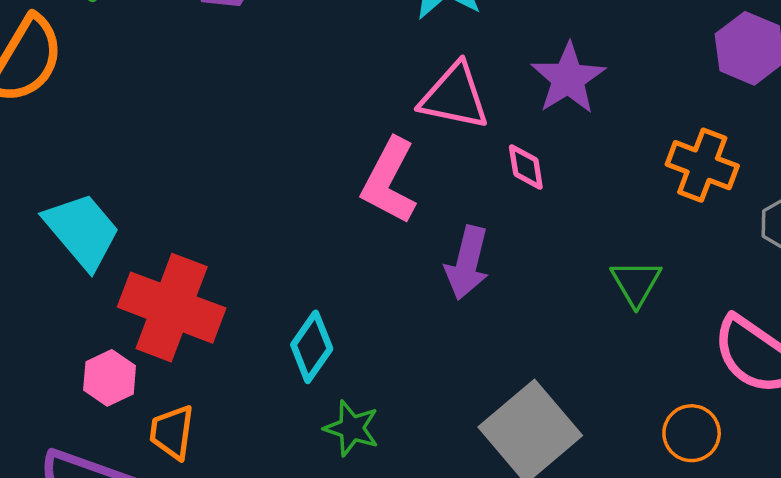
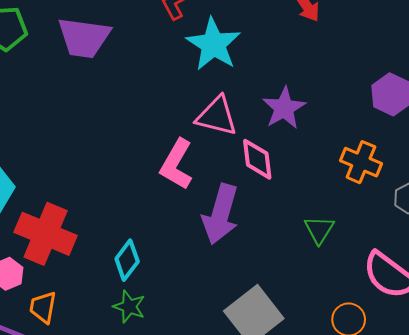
pink diamond: (526, 167) -> (257, 159), size x1.5
purple arrow: (467, 263) -> (220, 214), size x1.4
green star: (352, 428) -> (129, 307), moved

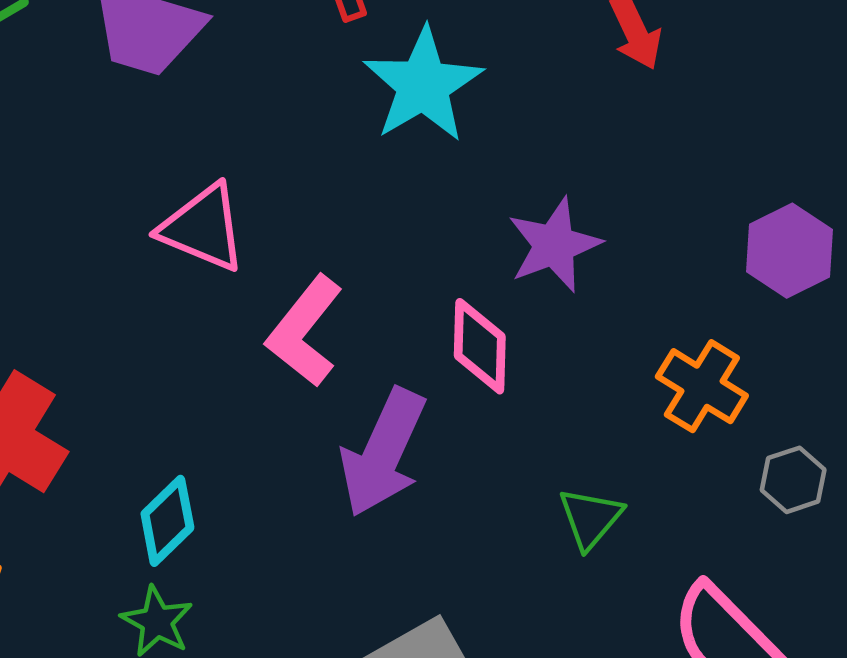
pink triangle: (217, 116) -> (203, 228), moved

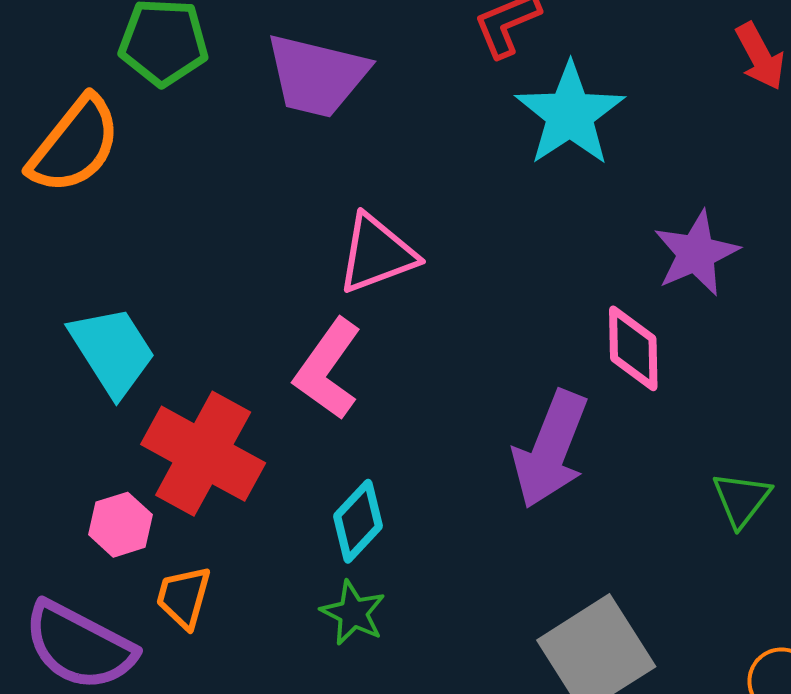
pink triangle: (203, 228) -> (377, 254), turned -40
pink L-shape: (305, 331) -> (328, 369), moved

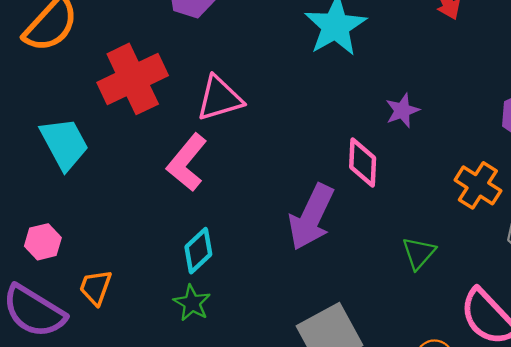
purple star: (696, 253) -> (402, 111), size x0.7
red cross: (203, 454) -> (133, 79), moved, turned 32
pink hexagon: (121, 525) -> (43, 242), moved

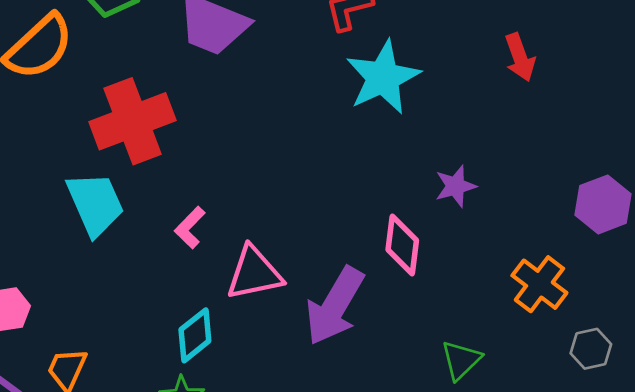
pink triangle: (220, 98) -> (254, 273), moved
cyan trapezoid: (64, 144) -> (95, 204), moved
pink L-shape: (187, 162) -> (190, 228), size x0.6

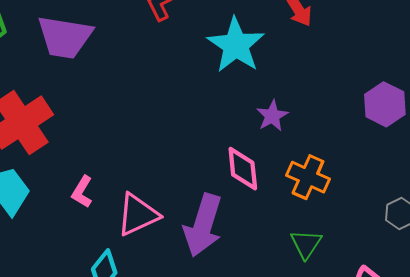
cyan star: (383, 77) -> (236, 45), moved
orange cross: (539, 284) -> (308, 177), moved

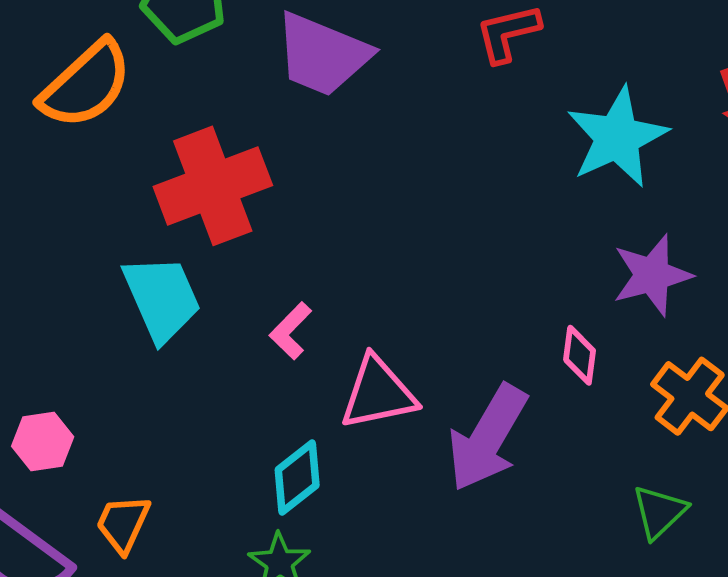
purple star: (272, 116) -> (652, 275), size x1.4
pink diamond: (243, 169) -> (580, 355), size x0.7

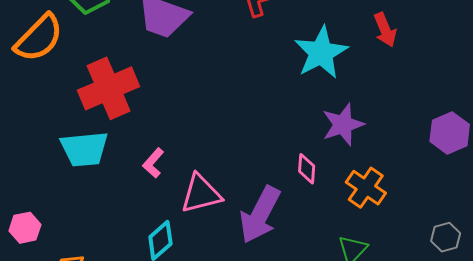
cyan trapezoid: (162, 298) -> (84, 149), turned 111

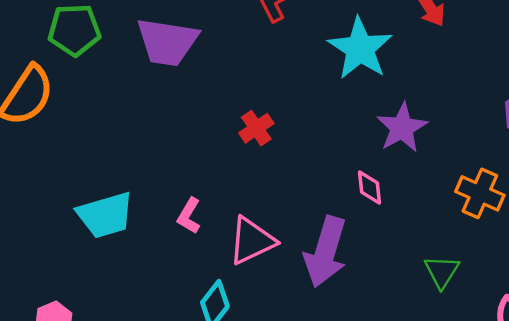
red cross: (109, 88) -> (256, 128), moved, size x0.5
orange cross: (366, 188) -> (480, 193), moved

